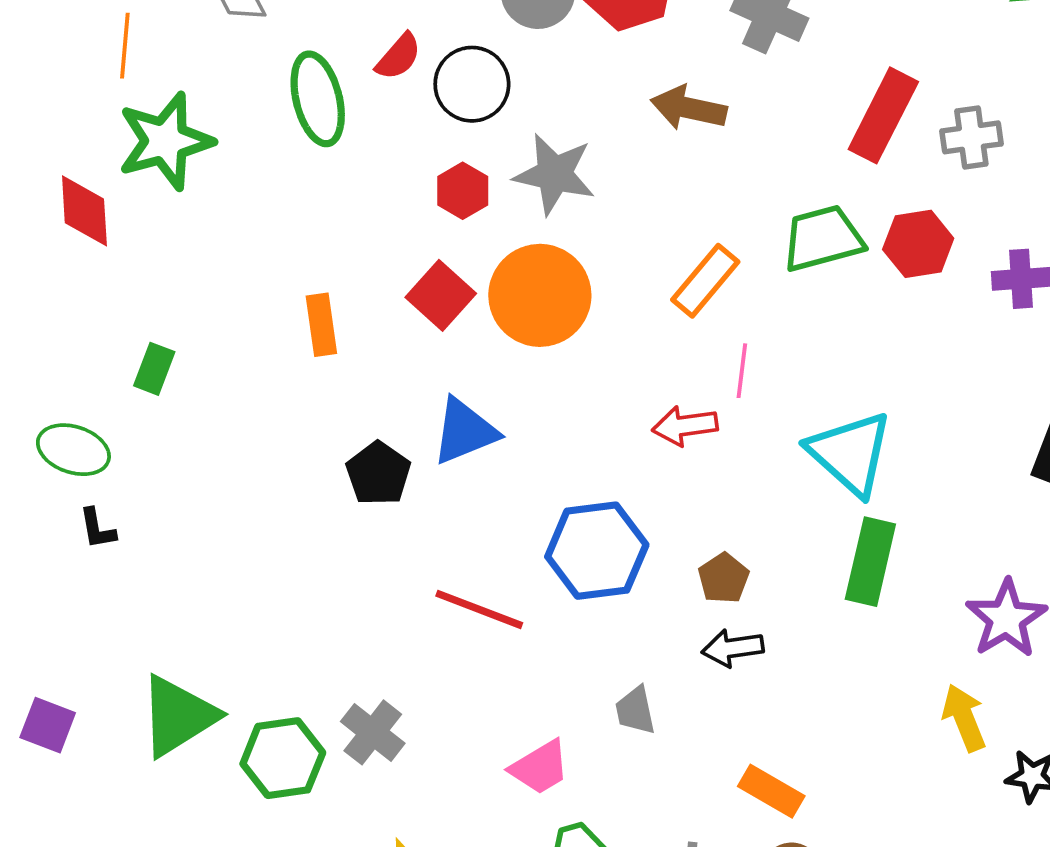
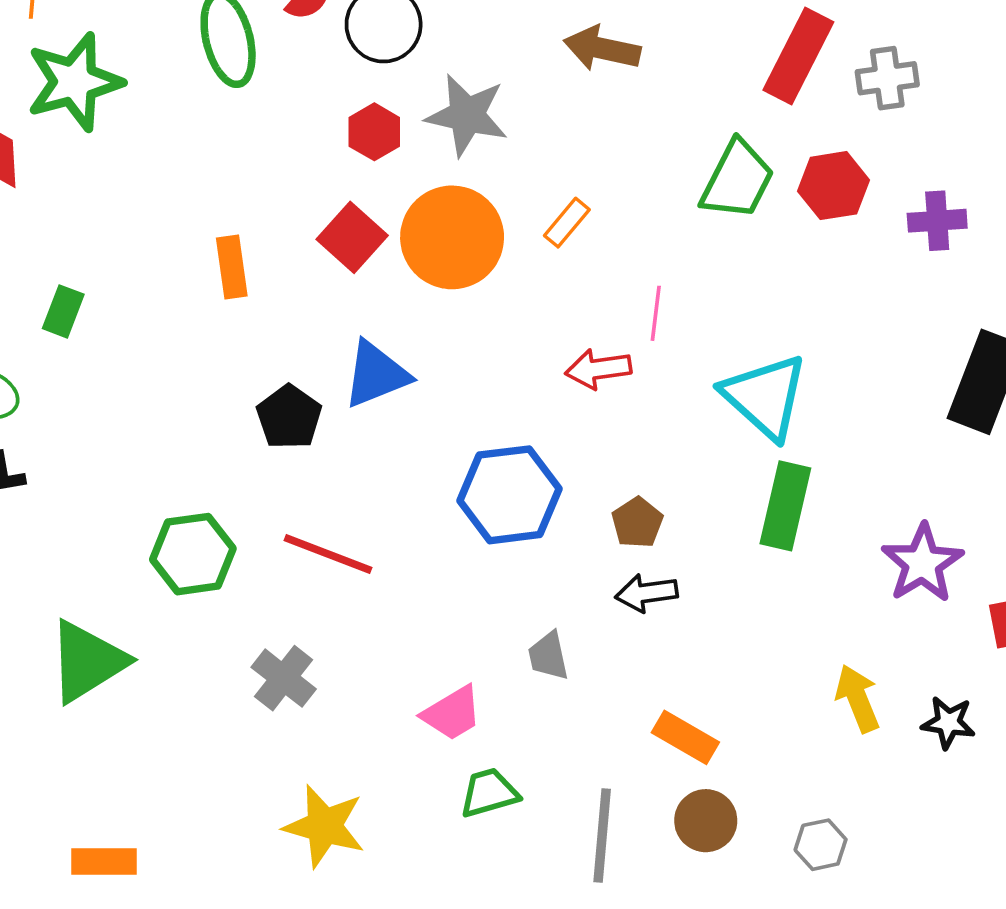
green trapezoid: (823, 238) -> (737, 180), turned 132
orange rectangle: (705, 281) -> (567, 223), moved, size x0.7
red line: (479, 609) -> (328, 554), moved
yellow arrow: (964, 718) -> (858, 698), moved
green hexagon: (283, 758) -> (193, 554), moved

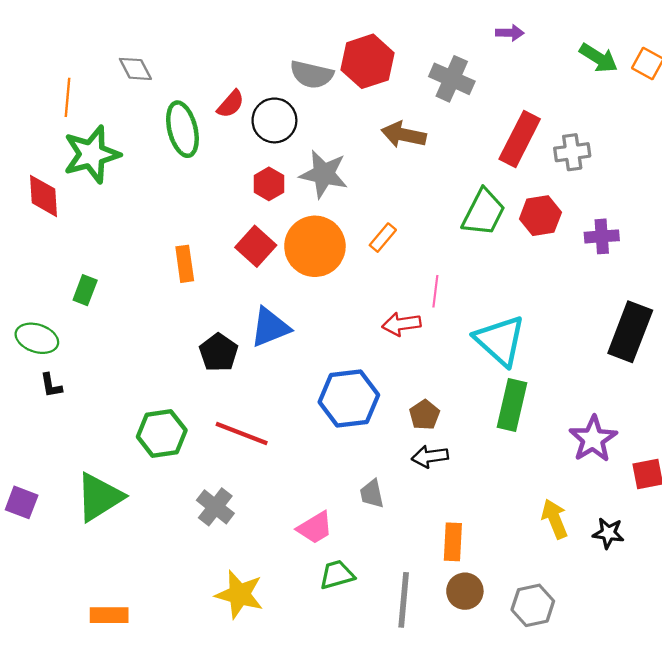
orange rectangle: (685, 737) -> (453, 542), turned 63
gray hexagon: (821, 845) -> (533, 605), size x1.4

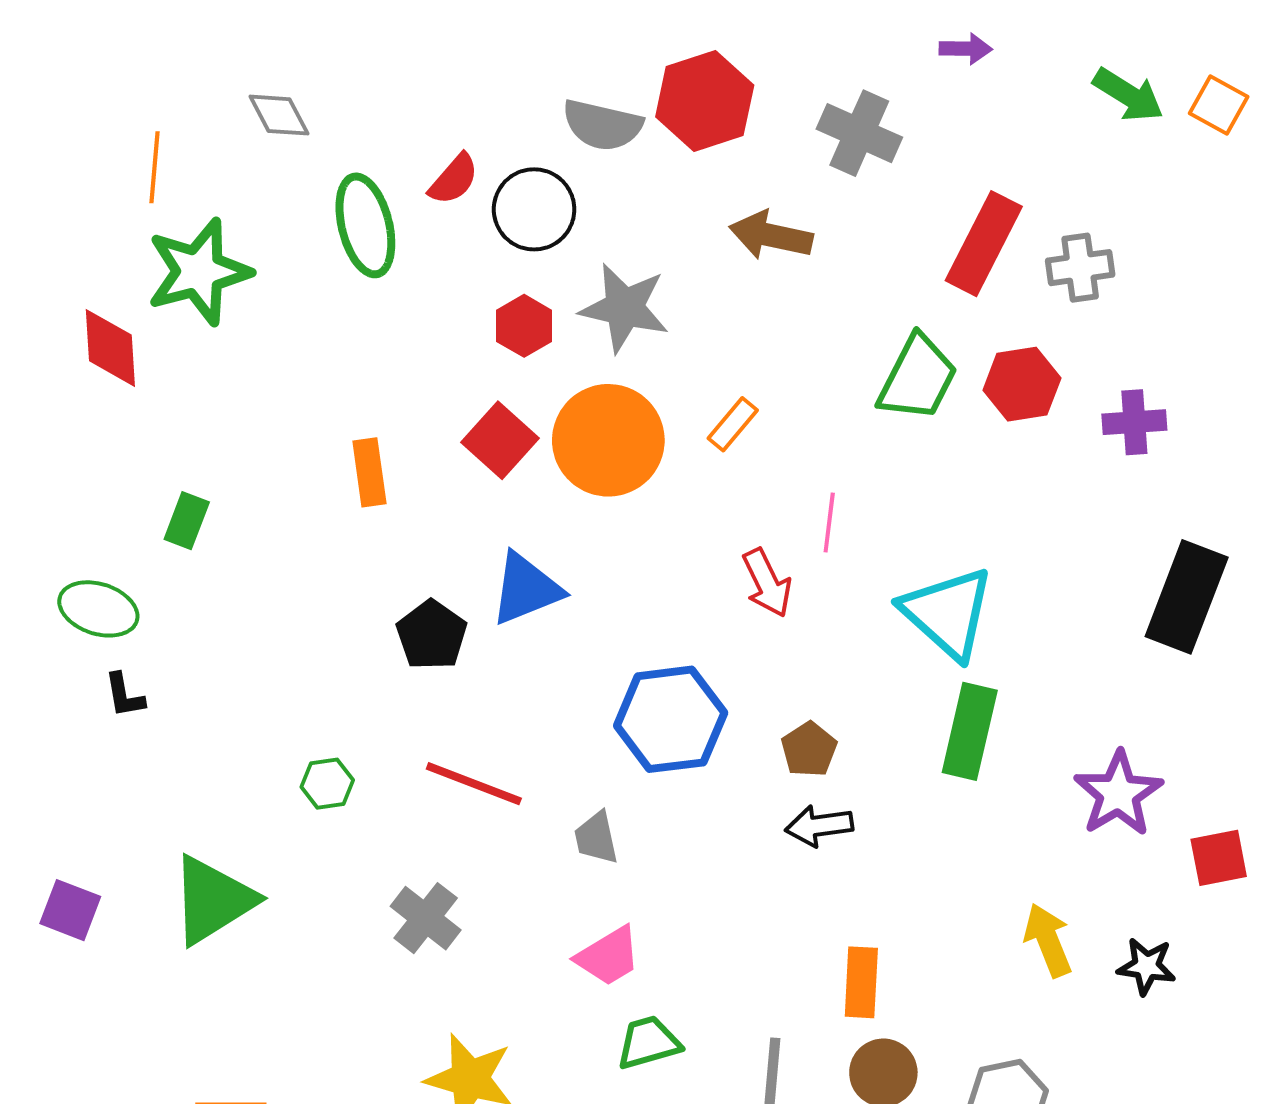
red arrow: (401, 324) -> (767, 583), turned -108
green hexagon: (162, 434) -> (327, 784), size x0.6
gray trapezoid: (372, 494) -> (596, 838), moved

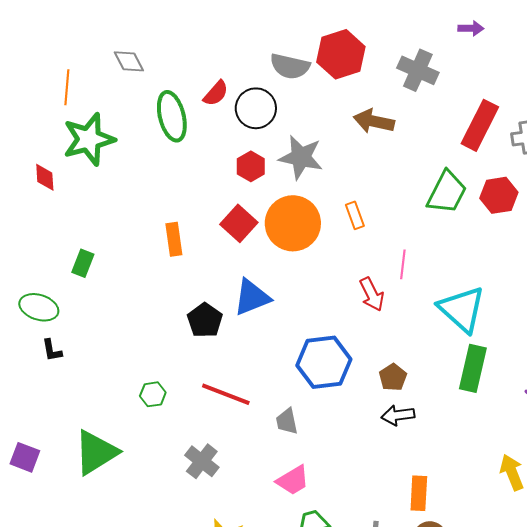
red diamond: (110, 348) -> (45, 177), size x0.7
orange rectangle: (733, 424) -> (355, 215), turned -60

